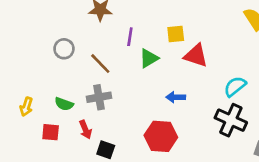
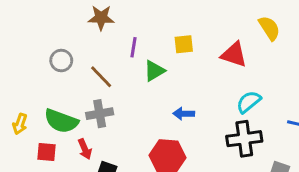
red triangle: (196, 56) -> (234, 55), moved
green semicircle: (64, 104) -> (61, 121), size x1.6
black cross: (231, 120) -> (244, 139), turned -32

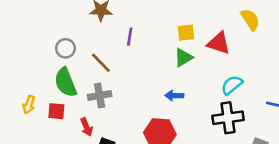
yellow square: (184, 44) -> (186, 33), moved
green triangle: (154, 71) -> (183, 58), moved
green semicircle: (61, 121) -> (66, 82), moved, turned 48
red square: (46, 152) -> (56, 111), moved

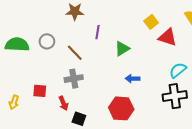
yellow square: (186, 33) -> (151, 22), moved, turned -32
green triangle: (183, 58) -> (122, 49), moved
green semicircle: (66, 82) -> (17, 45), moved, turned 115
yellow arrow: (29, 105) -> (14, 102), moved

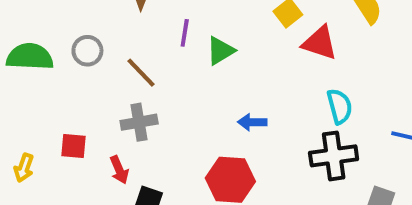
green triangle: (122, 49) -> (220, 51), moved
cyan semicircle: (178, 70) -> (340, 106), turned 114

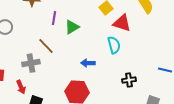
brown line: (141, 73) -> (46, 46), moved
cyan semicircle: (340, 106) -> (114, 45), moved
black cross: (334, 156) -> (129, 80), size x0.6

